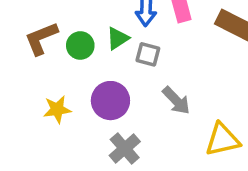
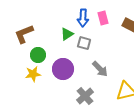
green circle: (80, 45) -> (38, 55), moved
gray cross: (125, 149) -> (85, 96), moved

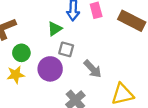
gray square: (84, 43) -> (66, 49), moved

